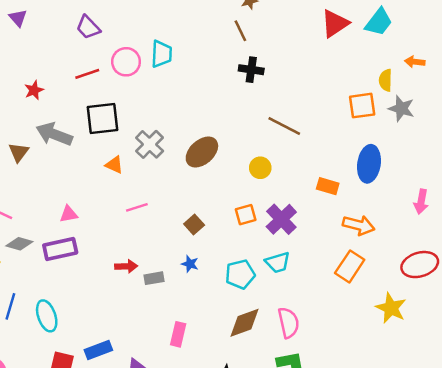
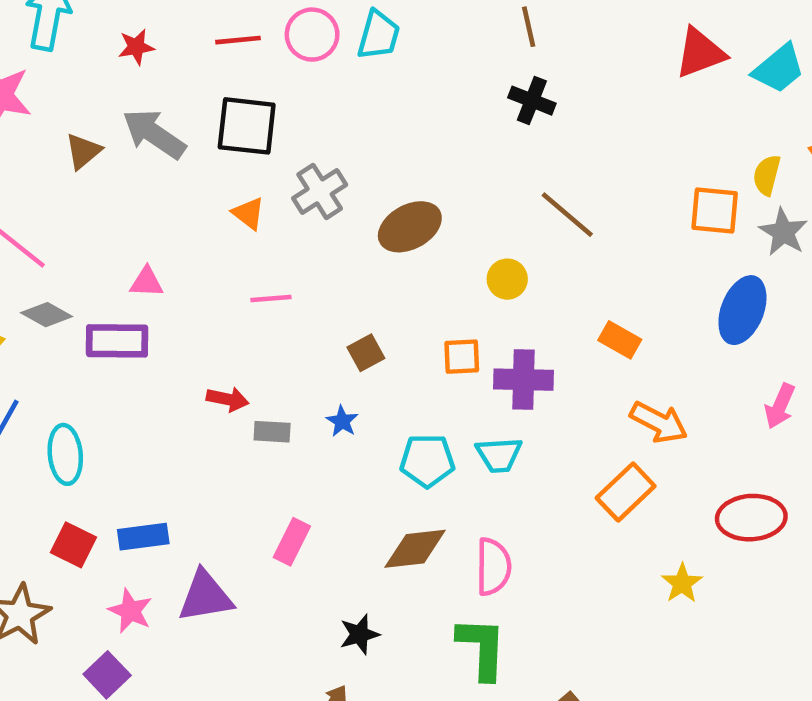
blue ellipse: (369, 164) -> (742, 310), moved
purple cross: (281, 219) -> (524, 380), turned 32
yellow star: (391, 308) -> (682, 583), size x0.7

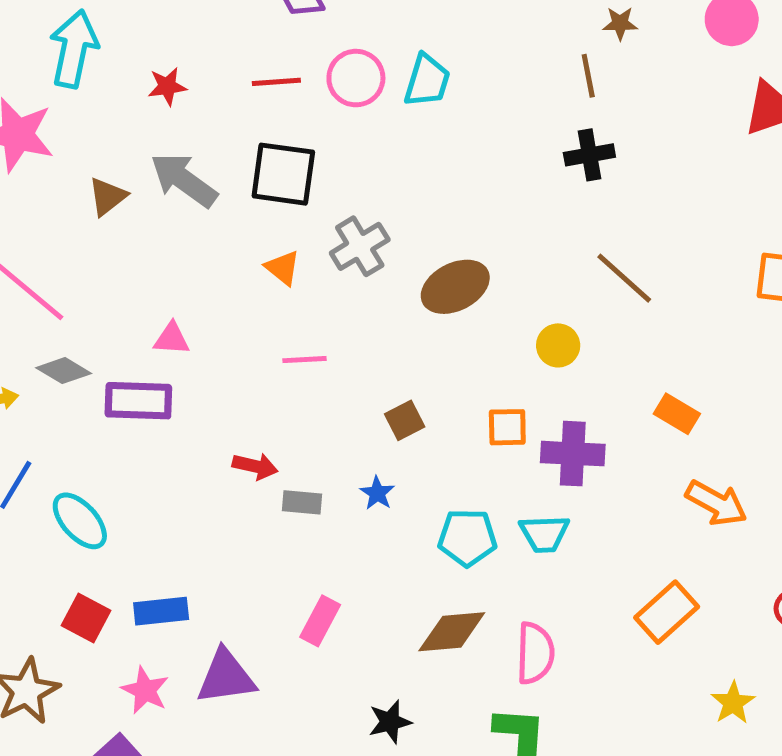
black cross: (532, 101) -> (589, 155), turned -33
cyan ellipse: (65, 454) -> (80, 521), turned -38
orange rectangle: (626, 492) -> (667, 612), moved
yellow star: (682, 583) -> (733, 703), moved

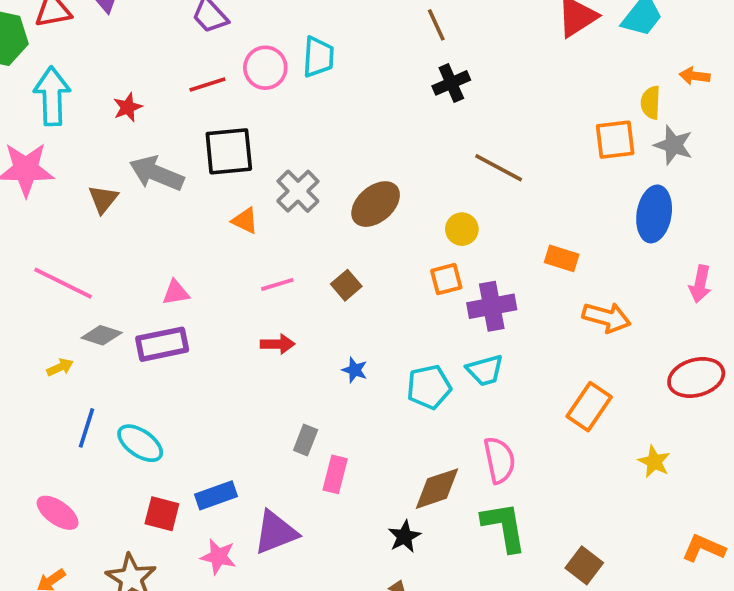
brown square: (405, 420) -> (346, 285), moved
orange square: (507, 427) -> (446, 279), moved
red arrow: (255, 466) -> (278, 344), moved
gray rectangle: (302, 502) -> (306, 440), moved, turned -60
brown diamond: (452, 632) -> (437, 489), moved

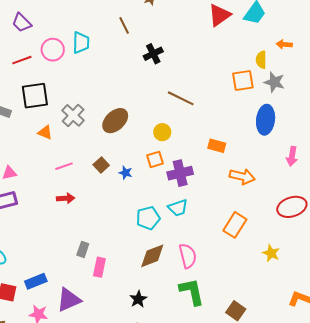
brown line: (436, 25) -> (124, 25), moved
blue star: (355, 370) -> (126, 173), moved
brown diamond: (437, 489) -> (152, 256), moved

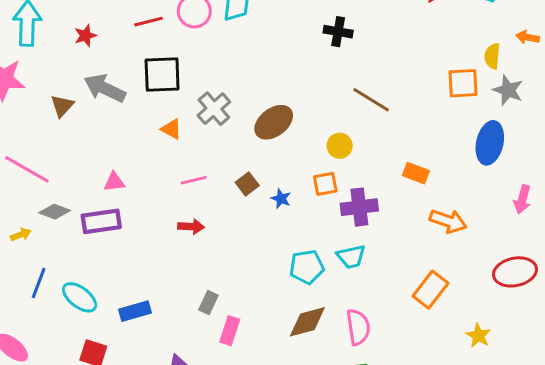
black cross: (153, 54) -> (338, 32), turned 30
blue rectangle: (36, 281) -> (135, 311), moved

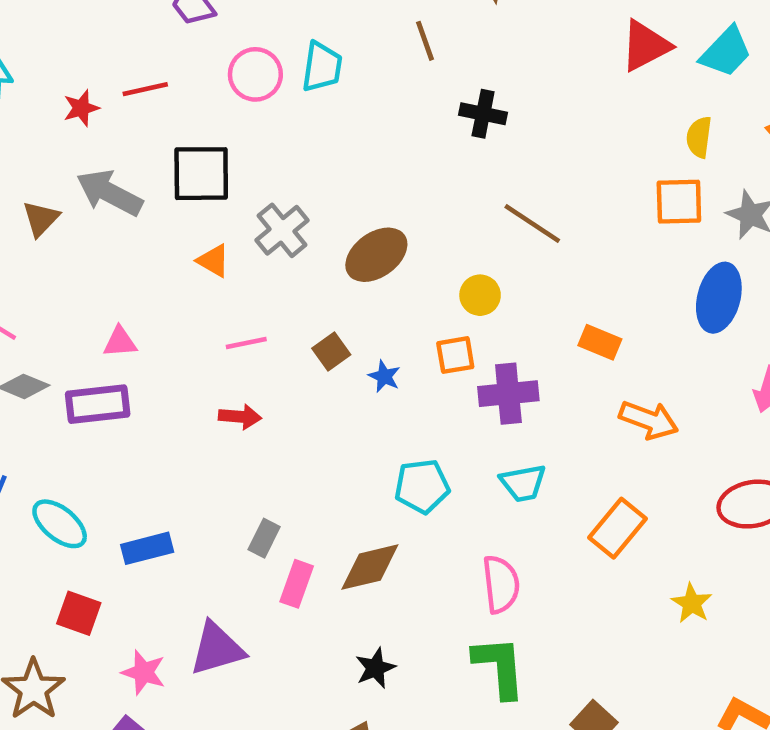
red line: (148, 22) -> (145, 89), moved
yellow semicircle: (492, 56) -> (699, 137), moved
cyan trapezoid: (351, 257) -> (523, 483), moved
brown diamond: (307, 322) -> (370, 567), moved

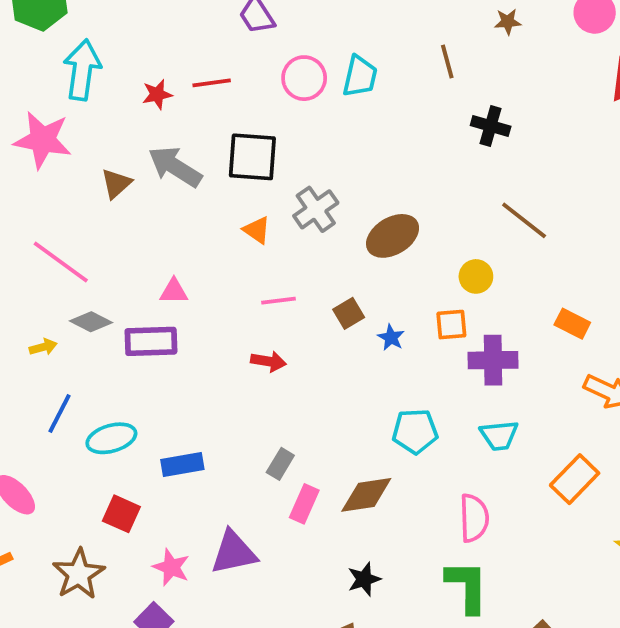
cyan ellipse: (60, 524) -> (111, 438), turned -60

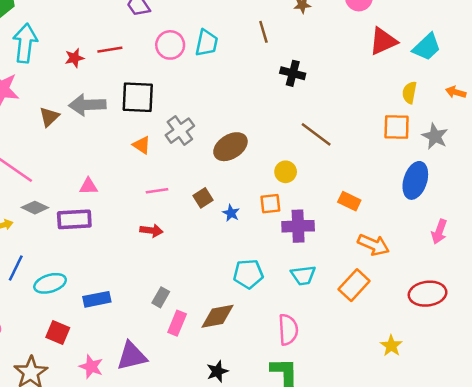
gray arrow: (175, 167) -> (87, 105), turned -33
orange rectangle: (575, 479) -> (354, 285), moved

